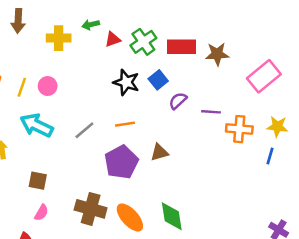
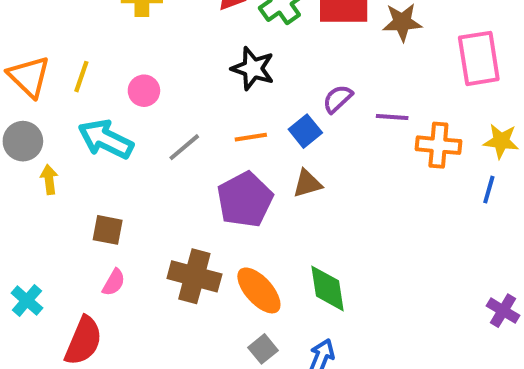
pink rectangle: (264, 76) -> (479, 58), turned -60
blue square: (158, 80) -> (305, 131), moved
pink circle: (48, 86) -> (144, 91), moved

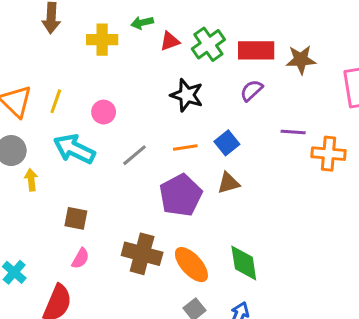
purple semicircle: (338, 99) -> (252, 90), moved

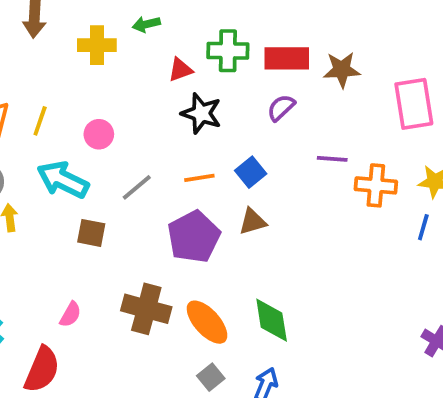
red triangle: (170, 41) -> (180, 70), moved
green cross: (208, 44) -> (228, 51), turned 36
brown square: (76, 218) -> (91, 233), moved

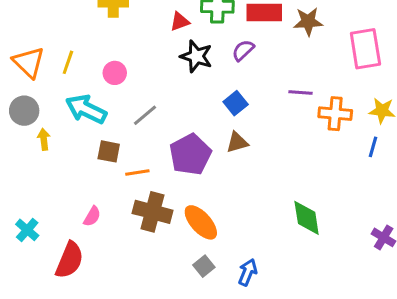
purple semicircle: (281, 108) -> (243, 50), moved
orange line: (199, 178) -> (137, 173), moved
green diamond: (272, 320) -> (307, 218), moved

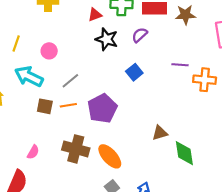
brown triangle: (237, 142) -> (160, 133), moved
orange line: (137, 173) -> (68, 105), moved

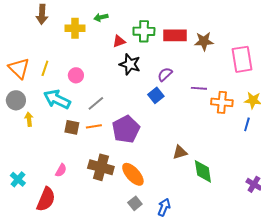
purple semicircle: (140, 35) -> (165, 74), moved

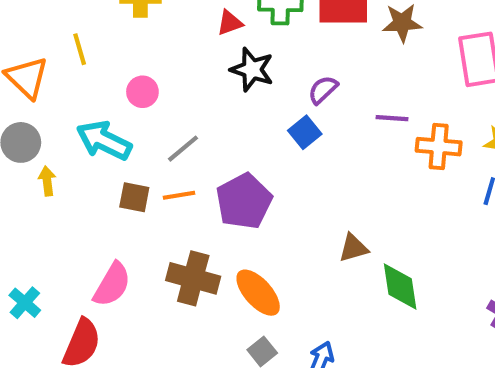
yellow line: (45, 68) -> (80, 49), moved, turned -35
pink semicircle: (61, 170) -> (112, 284), size x1.6

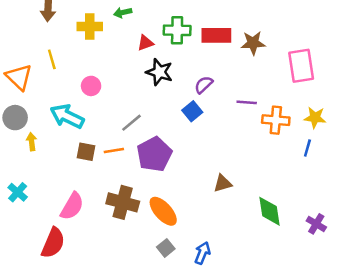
gray line: (183, 149) -> (132, 123), moved
green diamond: (400, 286) -> (269, 211), moved
cyan cross: (25, 303) -> (18, 192), moved

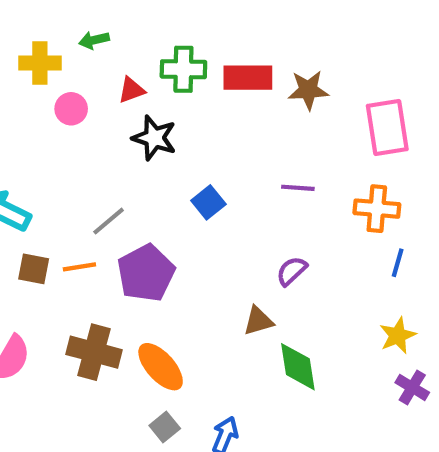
purple semicircle: (204, 85) -> (292, 271), moved
pink circle: (91, 86) -> (71, 109), moved
yellow star: (315, 118) -> (398, 335), moved, turned -30
orange cross: (276, 120) -> (377, 209), moved
green diamond: (269, 211) -> (298, 367), moved

